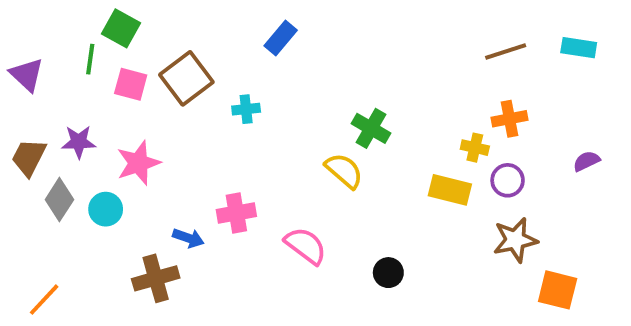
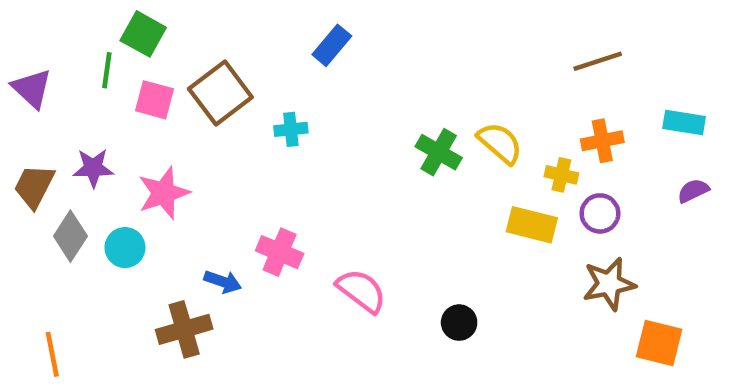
cyan rectangle: (579, 48) -> (684, 123), moved
yellow semicircle: (344, 171) -> (500, 143), moved
pink cross: (236, 213) -> (280, 252), turned 33
orange line: (44, 300) -> (52, 354), turned -54

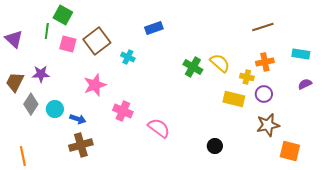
blue rectangle: (332, 45) -> (154, 28), moved, turned 30
cyan cross: (291, 129) -> (128, 57), turned 32
pink star: (164, 193) -> (95, 85), moved
blue arrow: (223, 282) -> (78, 119), moved
black circle: (459, 323) -> (215, 146), moved

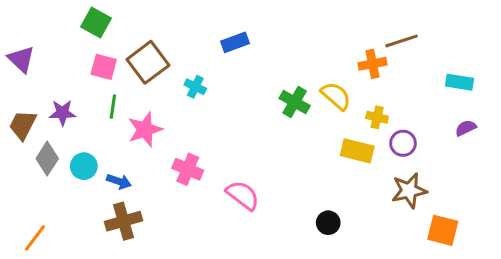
green line: (47, 31) -> (113, 107), moved
orange cross: (265, 62) -> (372, 64), moved
orange line: (23, 156) -> (35, 238), turned 48

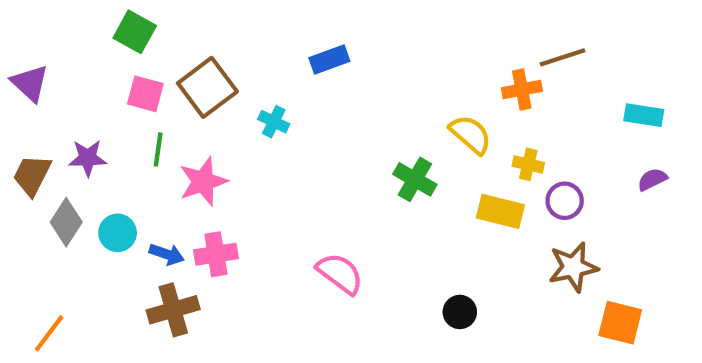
green cross: (295, 102) -> (415, 179), moved
pink cross: (188, 169) -> (216, 254), moved, turned -32

